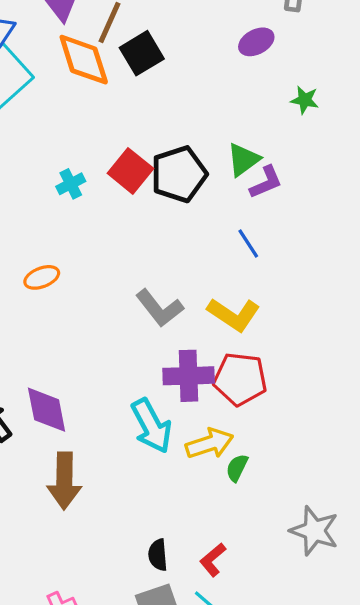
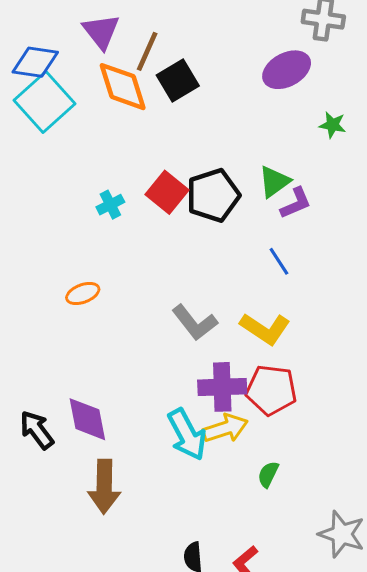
purple ellipse: (256, 42) -> (287, 70), size x1.4
yellow arrow: (210, 444) -> (225, 428), moved

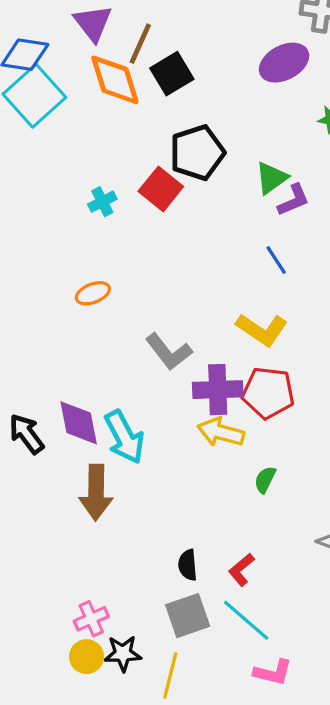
black pentagon: (213, 195) -> (197, 153), moved
orange ellipse: (83, 293) -> (93, 293), moved
gray L-shape: (195, 323) -> (169, 352), moved
yellow arrow: (225, 428) -> (221, 432), turned -147
cyan arrow: (187, 434) -> (124, 437), moved

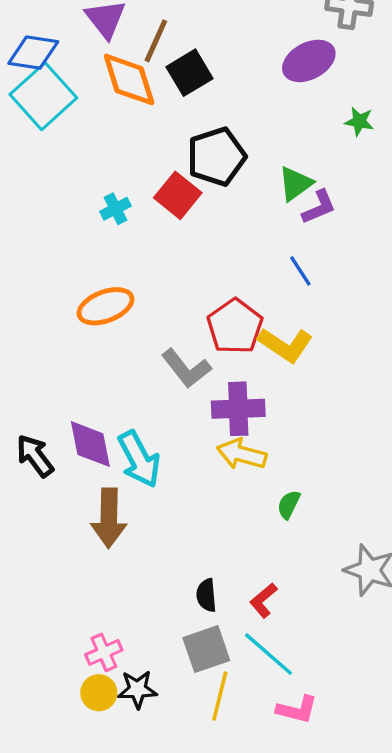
orange ellipse: (93, 293) -> (106, 306), size x1.5
red pentagon: (268, 393) -> (235, 326), moved, turned 30
yellow line: (170, 676) -> (220, 696), moved

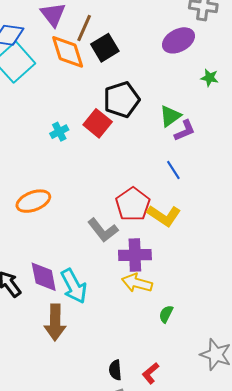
orange ellipse: (106, 306) -> (33, 201), moved

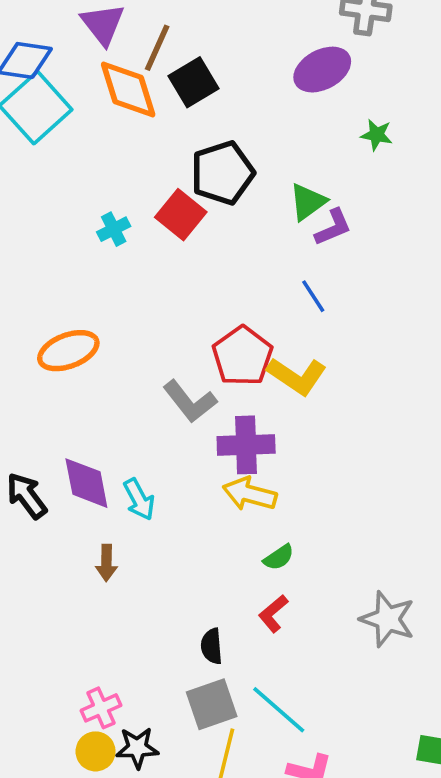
cyan arrow: (74, 286) -> (139, 499), size x0.7
green semicircle: (166, 314) -> (279, 557), moved, turned -150
brown arrow: (55, 322) -> (106, 563), size x0.6
red L-shape: (150, 373) -> (273, 614), moved

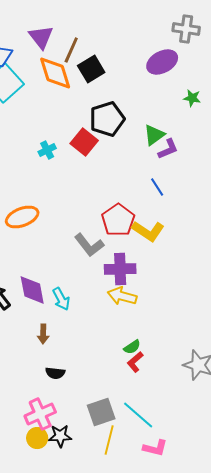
green semicircle: (279, 557) -> (132, 347), moved
black semicircle: (212, 646) -> (55, 373), moved, turned -78
pink cross: (101, 708) -> (40, 414), size x1.4

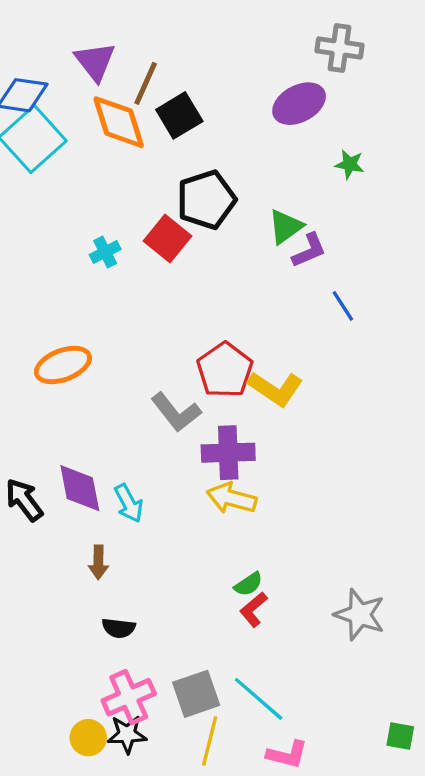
blue line: (157, 187) -> (343, 306), moved
pink cross: (40, 414) -> (129, 697), moved

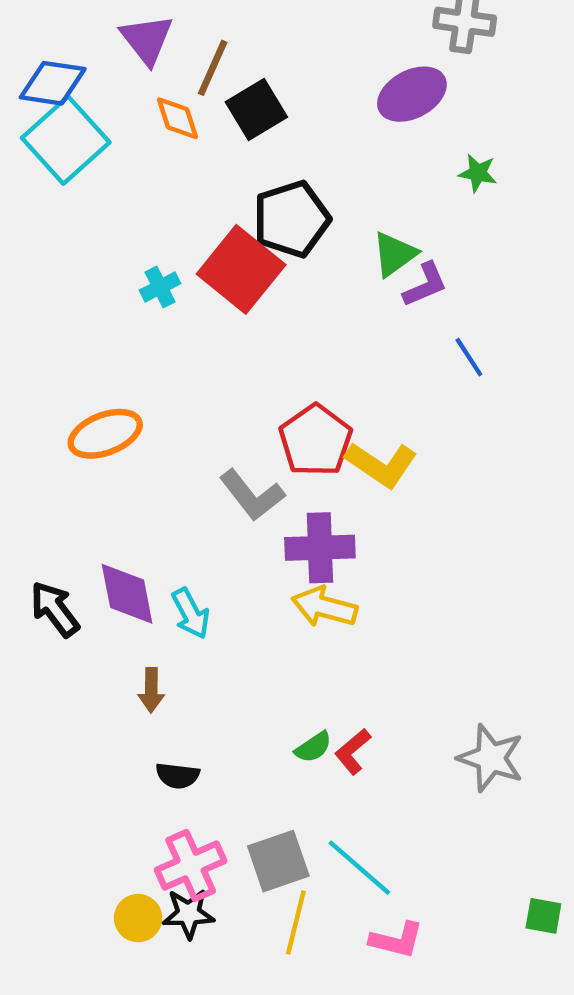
orange diamond: (119, 122) -> (178, 118), size x0.6
red square: (167, 239) -> (241, 269), size x1.4
green semicircle: (248, 584) -> (313, 747), moved

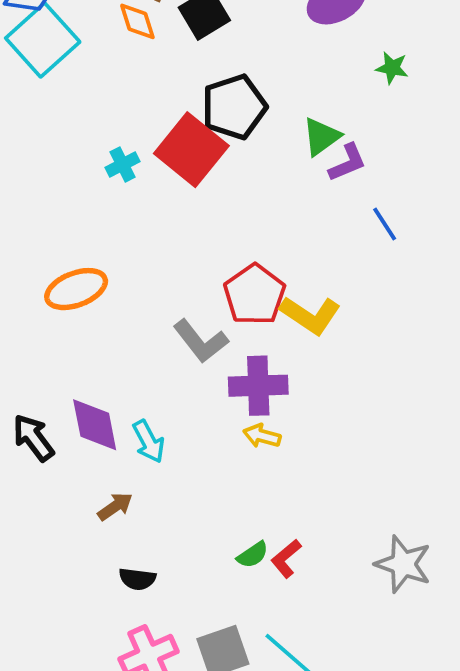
yellow arrow: (324, 607) -> (262, 436), size x0.7
brown arrow: (151, 690) -> (115, 506), turned -126

